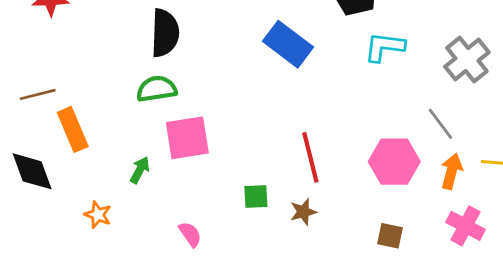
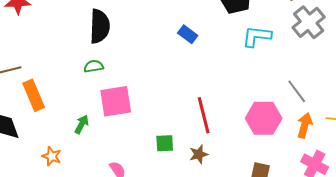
blue rectangle: (288, 44) -> (188, 34), size x0.6
gray cross: (467, 60) -> (309, 22), moved
green semicircle: (157, 89) -> (94, 66), size x0.7

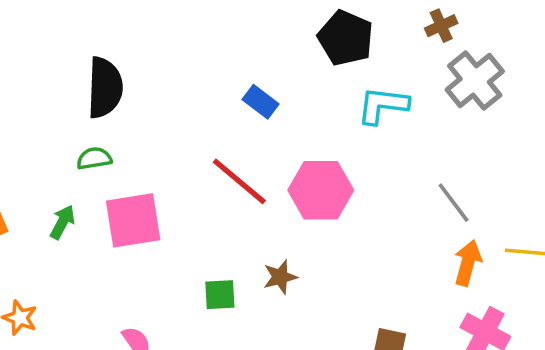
red line: (204, 115) -> (239, 181), moved, turned -36
pink hexagon: (264, 118) -> (321, 190), moved
green arrow: (82, 124) -> (62, 222), moved
brown star: (199, 154) -> (280, 277), moved

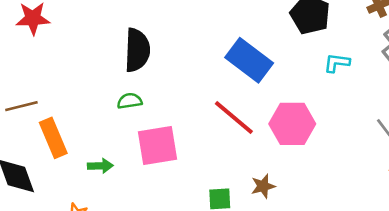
blue rectangle: (261, 102) -> (249, 60), size x1.8
cyan L-shape: (383, 105) -> (337, 63), size x0.7
green arrow: (62, 222) -> (100, 166), moved, turned 60

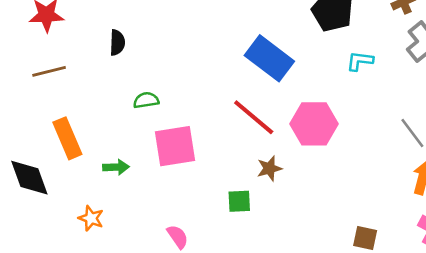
black semicircle: (137, 50) -> (117, 43), moved, size x0.6
brown line: (21, 106) -> (49, 71), moved
brown star: (263, 186) -> (269, 168), moved

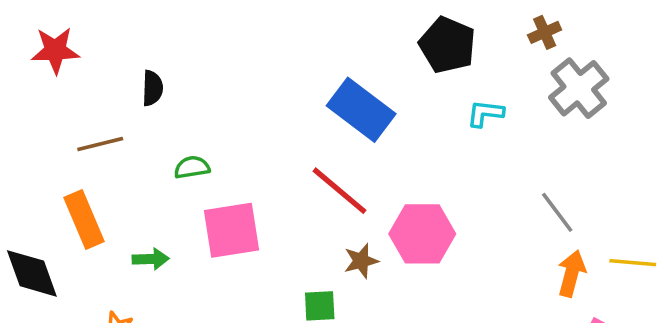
brown line: (49, 71) -> (100, 144), moved
pink hexagon: (314, 124) -> (422, 234), moved

